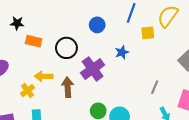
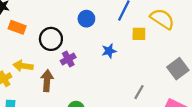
yellow semicircle: (168, 16) -> (162, 19), turned 80
purple cross: (93, 69) -> (68, 59), moved, size x0.6

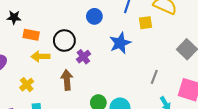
blue star: (109, 51) -> (120, 43), size x1.5
yellow arrow: (23, 66) -> (40, 56), moved

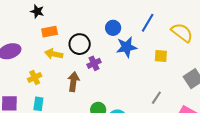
yellow square: (146, 23) -> (161, 56), moved
orange rectangle: (31, 35) -> (50, 32), turned -35
blue star: (120, 43) -> (127, 47), moved

